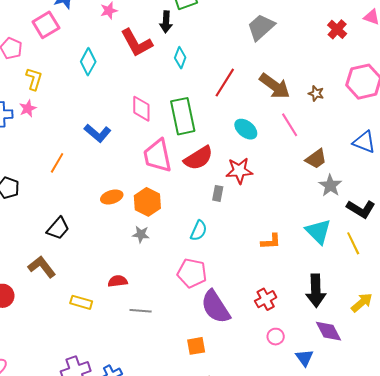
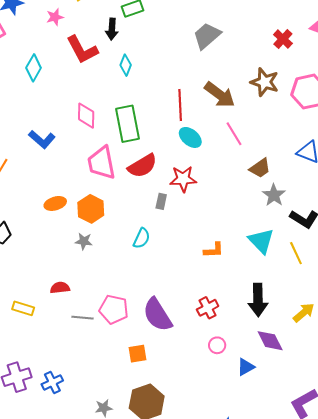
red line: (225, 83) -> (180, 105), moved, turned -36
brown star: (316, 93) -> (265, 82), moved, size x1.8
pink pentagon: (192, 273) -> (114, 309), moved
blue triangle: (304, 358) -> (246, 367), turned 36

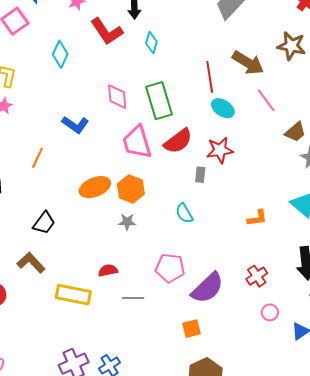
orange ellipse: (55, 203) -> (95, 187), size x1.4
cyan semicircle: (142, 238) -> (184, 213), turned 130
yellow rectangle: (23, 308) -> (73, 295), size x1.6
pink pentagon: (114, 309) -> (170, 268), moved
purple semicircle: (157, 315) -> (207, 288), turned -96

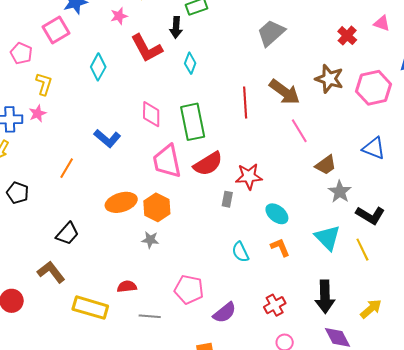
cyan ellipse: (223, 108) -> (277, 214), moved
cyan semicircle: (184, 213) -> (240, 252), moved
orange L-shape: (257, 218) -> (280, 247), turned -110
purple semicircle: (207, 288) -> (225, 313), size x0.7

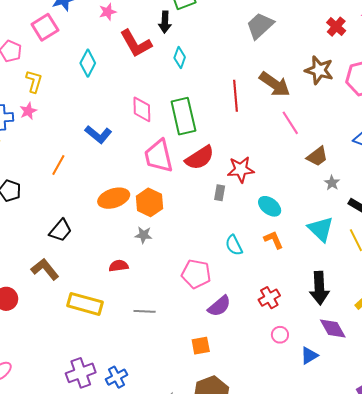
gray star: (340, 192) -> (332, 183), size x0.7
red semicircle: (127, 287) -> (119, 266), moved
pink pentagon: (189, 289) -> (196, 274), moved

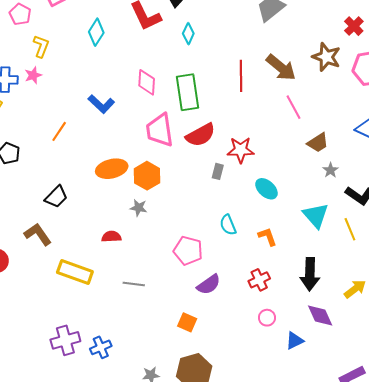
red cross: (336, 27) -> (354, 26), moved
orange L-shape: (274, 240) -> (268, 237), moved
orange square: (201, 346) -> (187, 322), turned 30

